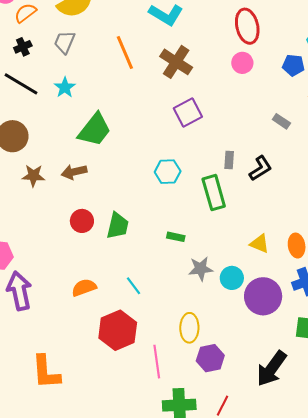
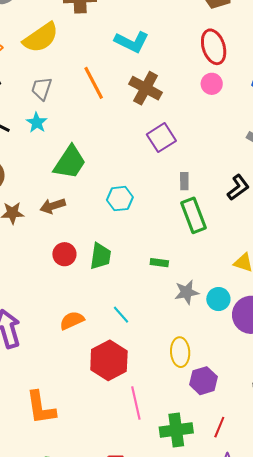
gray trapezoid: (65, 42) -> (42, 89), moved
gray rectangle: (229, 160) -> (184, 181), moved
cyan hexagon: (168, 172) -> (120, 199), moved
pink line: (157, 362) -> (136, 403), moved

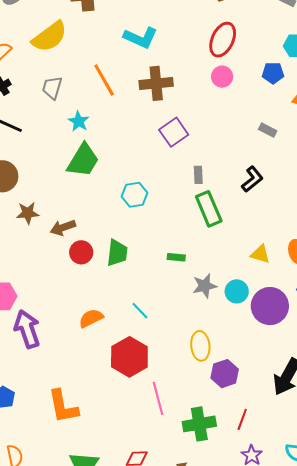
red ellipse: (214, 47) -> (223, 40), turned 44
brown cross: (146, 88) -> (156, 83), turned -32
cyan star: (37, 123) -> (79, 121), moved
brown arrow: (53, 206) -> (63, 228), moved

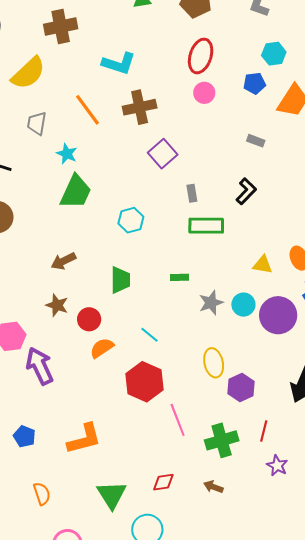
green rectangle: (209, 209) -> (206, 226), turned -60
brown star: (28, 213) -> (57, 305), moved, turned 30
red circle: (81, 252) -> (89, 319), moved
orange L-shape: (63, 407) -> (84, 439), turned -87

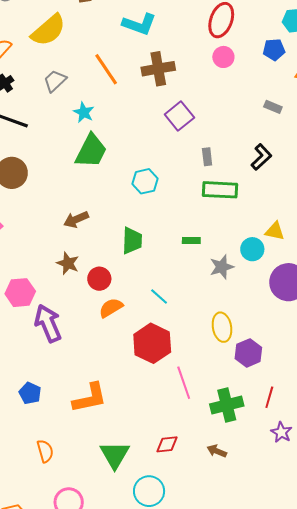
gray trapezoid: (37, 123) -> (55, 81), turned 35
cyan circle: (243, 305) -> (252, 249), moved

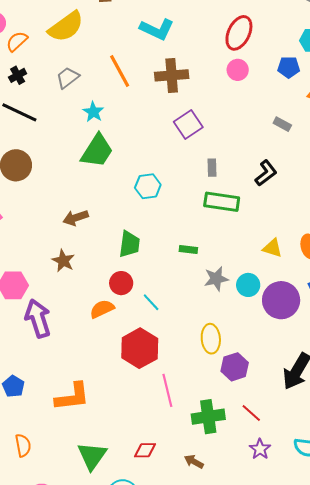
cyan circle: (252, 249) -> (248, 285), moved
red circle: (99, 279) -> (121, 283), moved
red line: (269, 397) -> (251, 413), turned -70

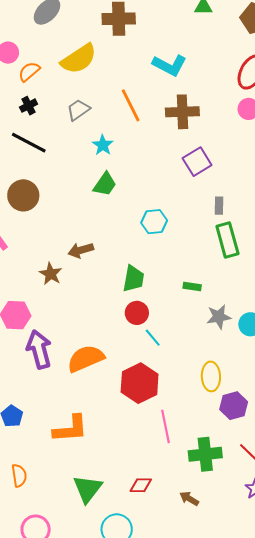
green trapezoid: (97, 151) -> (105, 184), size x0.7
green rectangle: (222, 202) -> (227, 240), turned 64
brown star: (63, 261) -> (51, 274), moved
red circle: (121, 283) -> (137, 313), moved
orange semicircle: (102, 309) -> (86, 359), moved, size x1.5

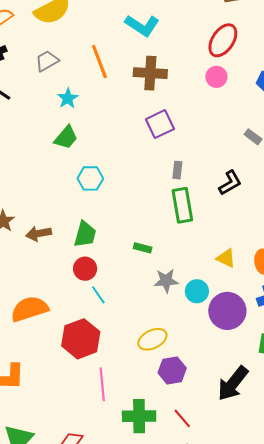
cyan hexagon: (154, 222) -> (90, 178), moved
brown arrow: (81, 250) -> (39, 234), moved
yellow ellipse: (211, 376) -> (152, 339), turned 60

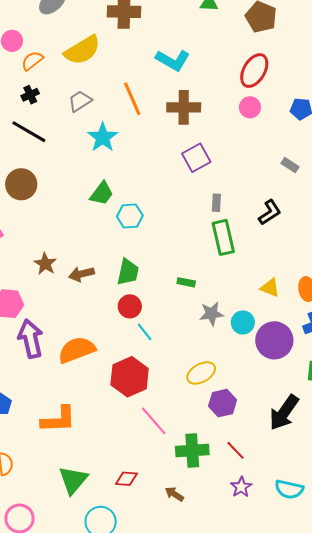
cyan star: (68, 98) -> (103, 137), size x1.4
green trapezoid: (66, 137) -> (102, 193), moved
pink line: (102, 384) -> (154, 421), turned -32

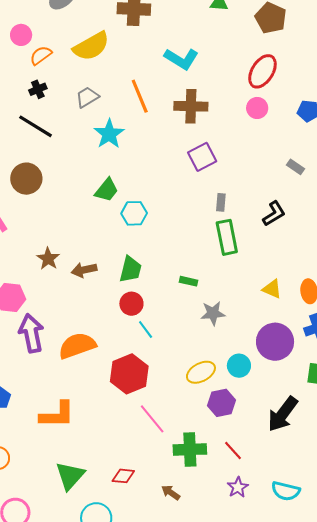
cyan circle: (243, 322) -> (239, 366), moved

